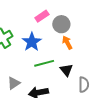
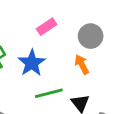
gray circle: (61, 24) -> (91, 36), moved

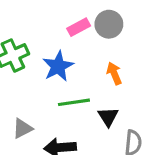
gray circle: (91, 36) -> (109, 24), moved

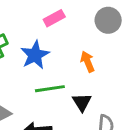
gray circle: (109, 24) -> (108, 20), moved

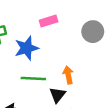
orange arrow: (88, 62) -> (68, 75), moved

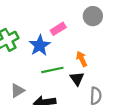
pink rectangle: (49, 21) -> (58, 29), moved

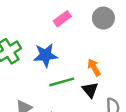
pink rectangle: (58, 29) -> (62, 19), moved
blue star: (40, 45) -> (45, 55), turned 30

